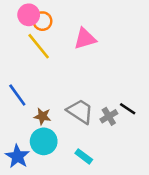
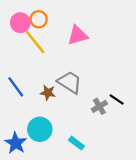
pink circle: (29, 15) -> (20, 23), moved
gray trapezoid: (80, 111) -> (70, 82), moved
brown star: (42, 116) -> (48, 93), moved

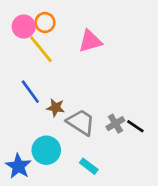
gray trapezoid: (70, 82) -> (81, 122), moved
blue line: (16, 87) -> (30, 92), moved
black line: (117, 99) -> (135, 126), moved

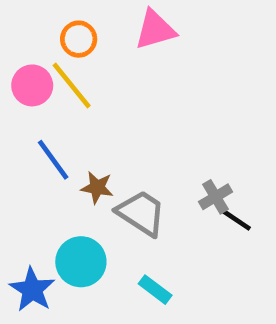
pink circle: (24, 27) -> (32, 85), moved
pink triangle: (90, 41) -> (155, 30), moved
gray cross: (115, 124) -> (215, 197), moved

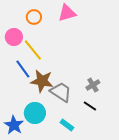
yellow line: (72, 85) -> (33, 50), moved
brown star: (97, 188) -> (42, 81), size x1.6
black line: (236, 220) -> (90, 106), moved

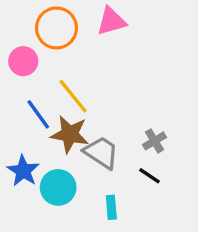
orange circle: (34, 17) -> (56, 28), size x1.6
yellow line: (33, 50) -> (73, 96), moved
blue star: (14, 125) -> (23, 171), moved
cyan rectangle: (67, 125) -> (111, 207), turned 48

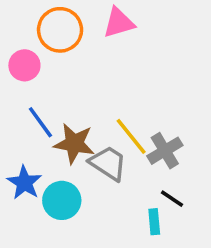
yellow line: (73, 96) -> (131, 136), moved
gray cross: (154, 141) -> (165, 151), size x1.4
black line: (150, 176) -> (172, 199), moved
cyan rectangle: (111, 207) -> (154, 222), moved

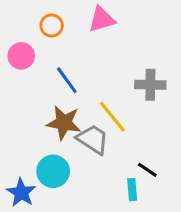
orange circle: (60, 30) -> (52, 25), size x0.6
blue line: (40, 122) -> (67, 80), moved
gray cross: (165, 151) -> (150, 85), moved, turned 32
blue star: (24, 183) -> (21, 193), moved

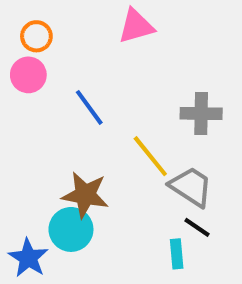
orange circle: (52, 25) -> (36, 36), moved
brown star: (64, 123) -> (85, 195), moved
gray trapezoid: (93, 139) -> (191, 187), moved

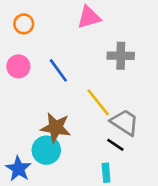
pink circle: (28, 75) -> (18, 66), moved
gray cross: (201, 114) -> (121, 56), moved
black line: (197, 227) -> (115, 145), moved
cyan rectangle: (177, 254) -> (106, 173), moved

